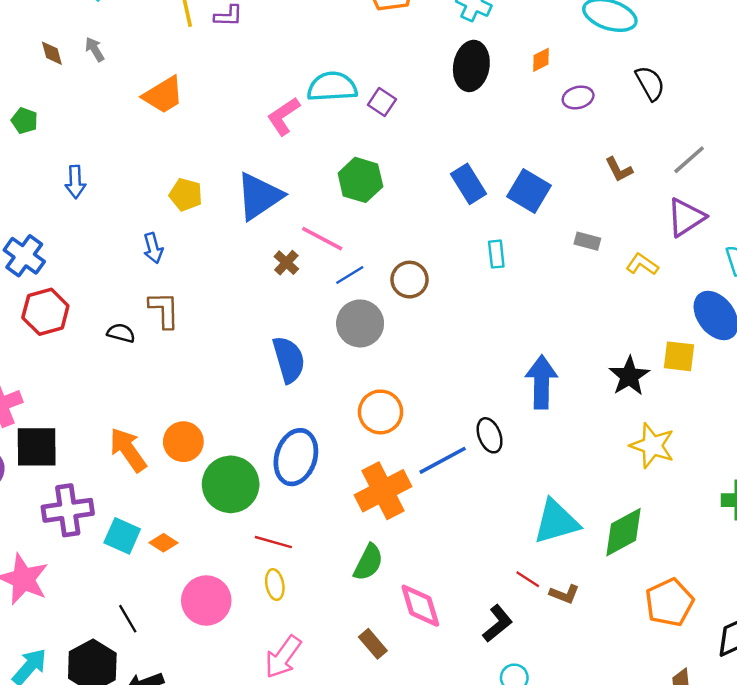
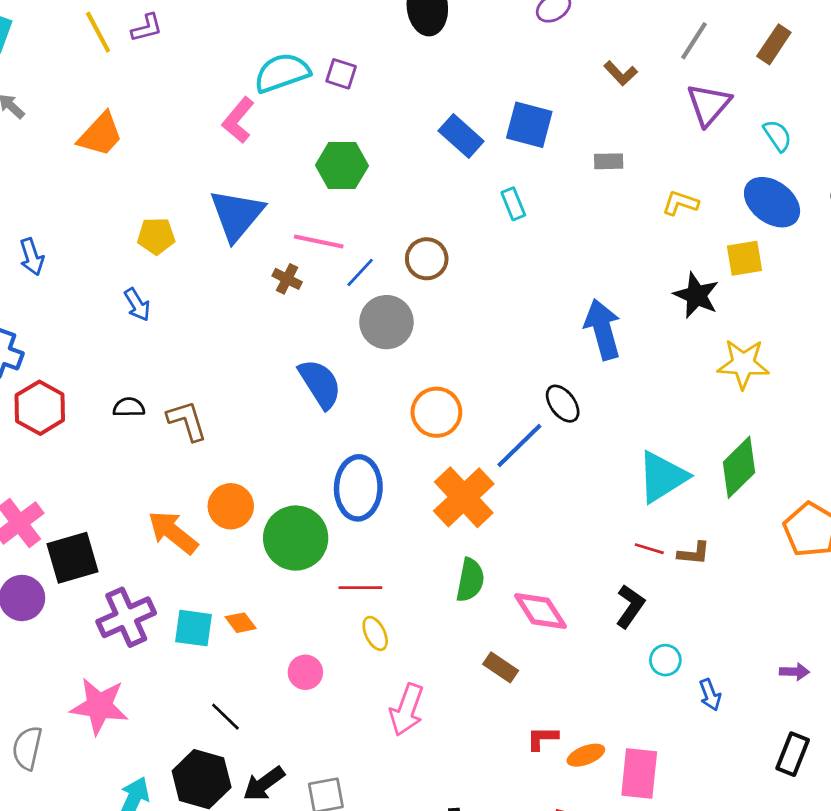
yellow L-shape: (642, 264) -> (680, 203), moved
brown L-shape: (164, 310) -> (187, 421), moved
orange diamond: (163, 543) -> (241, 623), turned 36
pink circle: (206, 600) -> (305, 672), size x0.6

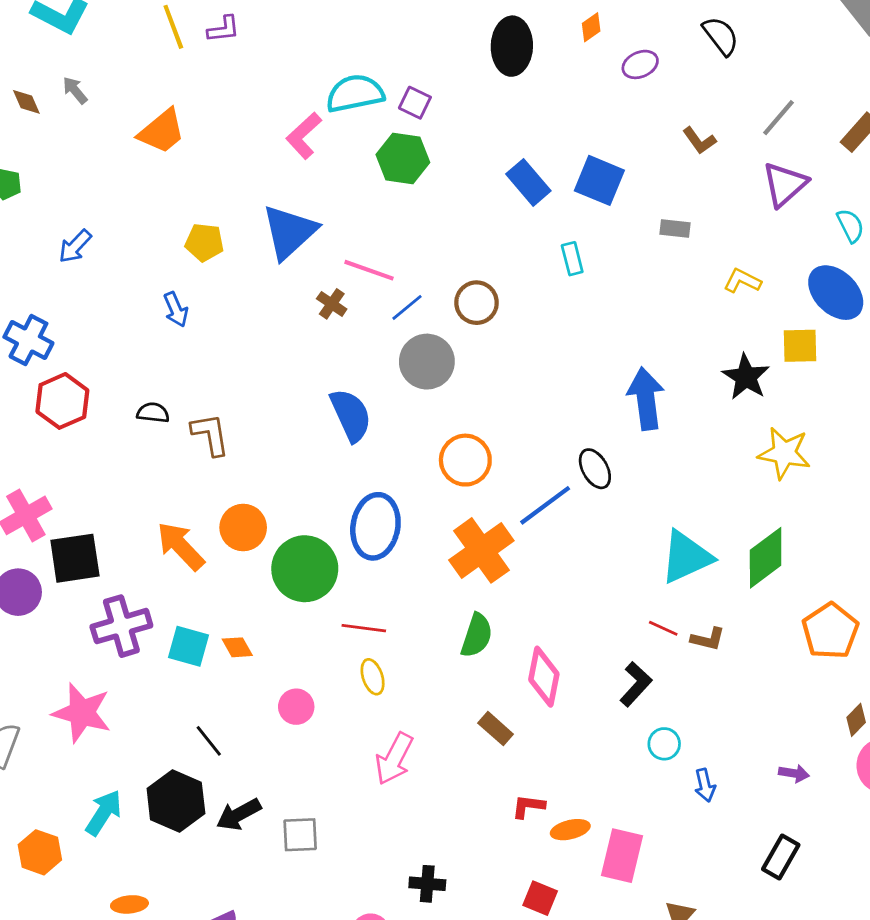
green hexagon: (342, 165) -> (403, 158), moved
blue arrow: (32, 257) -> (75, 246), turned 54
pink diamond: (540, 611) -> (544, 677), turned 36

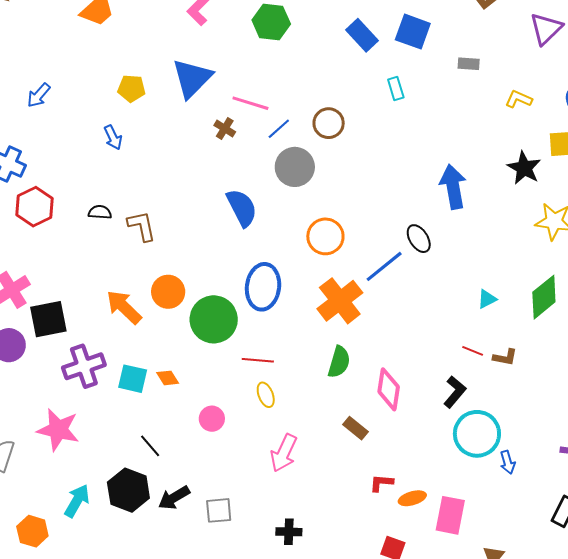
cyan triangle: (686, 557) -> (487, 299), size x0.5
cyan circle: (664, 744) -> (477, 434), size x2.0
black cross: (427, 884) -> (289, 532), moved

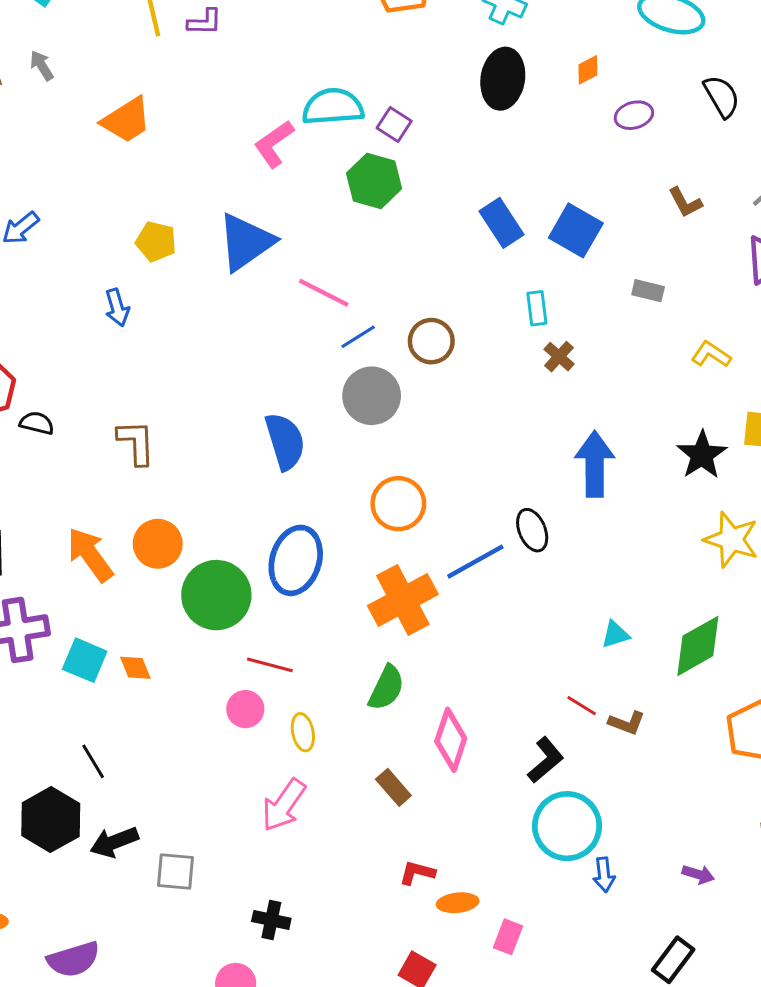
brown cross: (225, 129) -> (559, 357), moved
black semicircle: (100, 212) -> (37, 423), moved
yellow ellipse: (266, 395) -> (303, 732), moved
pink circle: (212, 419) -> (245, 709), moved
pink rectangle: (450, 515) -> (508, 937), size x0.6

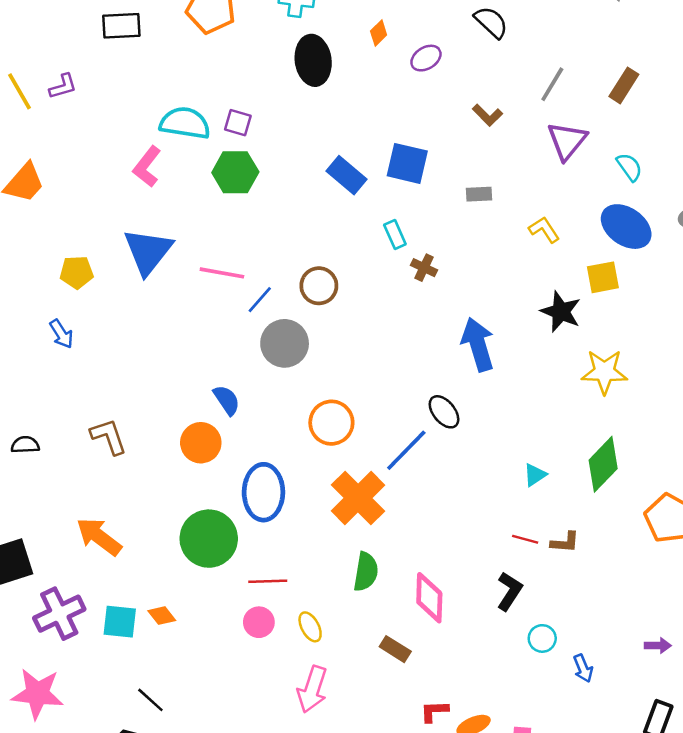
cyan semicircle: (333, 107) -> (185, 123), turned 30
yellow L-shape: (711, 354) -> (544, 230), turned 40
blue semicircle: (285, 441) -> (227, 400), size x0.7
orange circle: (158, 544) -> (201, 443), moved
cyan circle: (567, 826) -> (542, 638), size x0.5

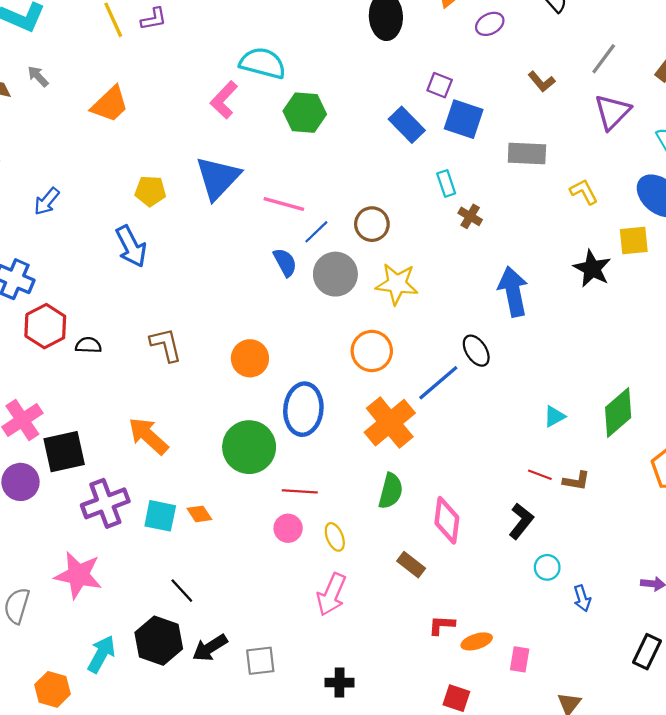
purple square: (238, 123) -> (440, 85), moved
gray rectangle: (479, 194) -> (527, 153), size x1.6
blue arrow: (61, 334) -> (131, 246), size x1.5
yellow star: (604, 372) -> (397, 284), moved
blue semicircle: (227, 400) -> (285, 262), moved

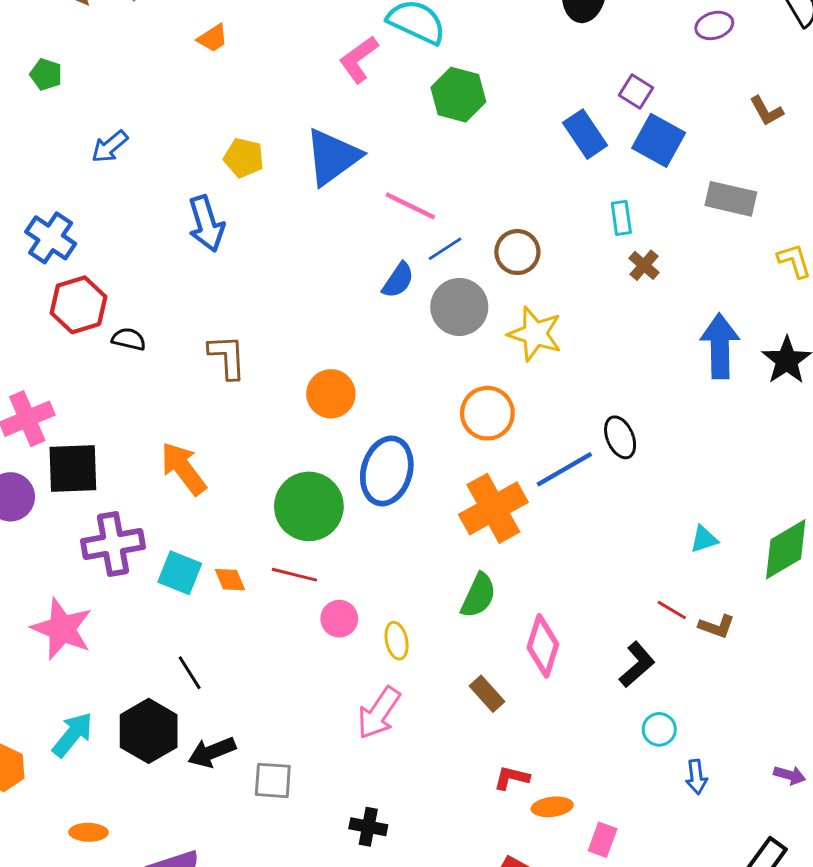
orange trapezoid: (110, 104) -> (213, 38), size x0.6
blue semicircle: (285, 262) -> (398, 280), turned 52
blue arrow: (513, 292) -> (720, 346), moved
red line: (300, 491) -> (294, 575), moved

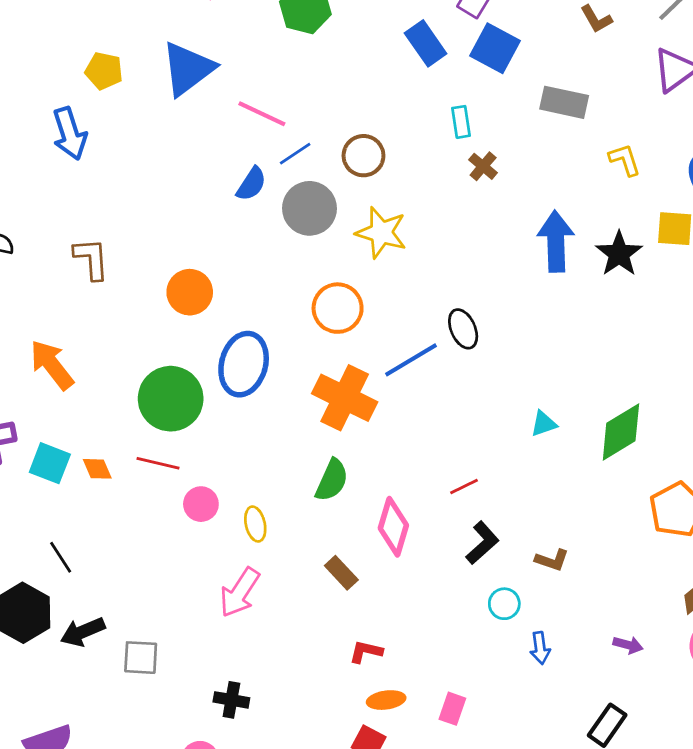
orange cross: (493, 508) -> (345, 398), turned -34
red line: (672, 610) -> (464, 486), moved, turned -56
brown L-shape: (717, 626) -> (552, 560), moved
orange ellipse: (552, 807) -> (386, 700), moved

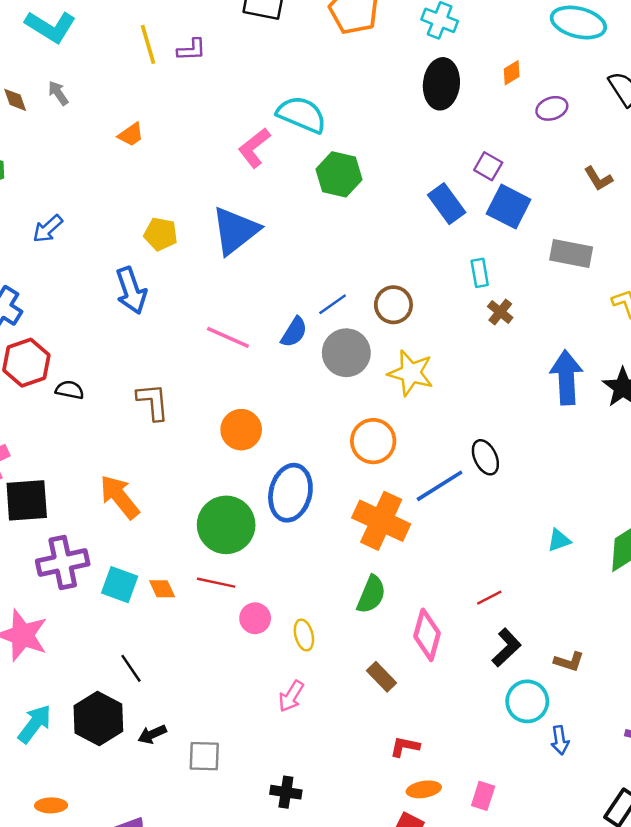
pink line: (262, 114) -> (228, 337), moved
pink arrow: (240, 592) -> (291, 696), size x0.7
cyan circle: (504, 604) -> (527, 701), size x1.5
black arrow: (83, 632) -> (152, 734), size x0.7

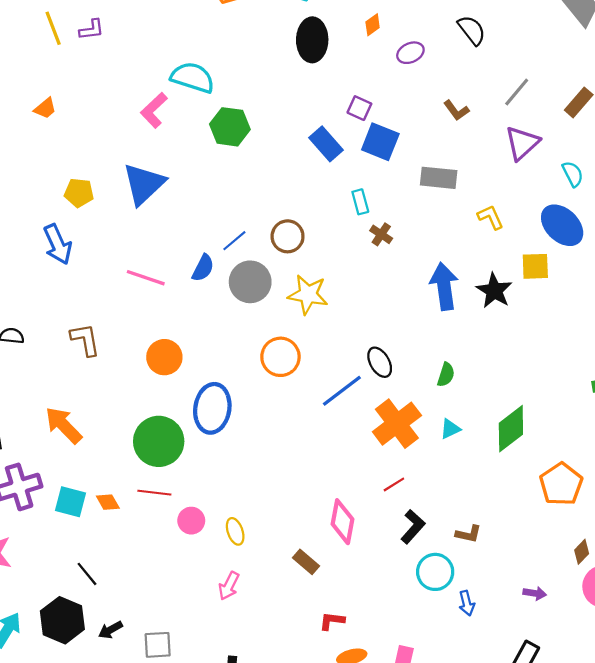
orange cross: (381, 521) -> (397, 424), moved, turned 33
green semicircle: (371, 594) -> (446, 375), moved, size x0.7

